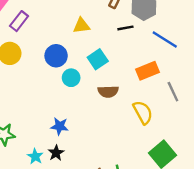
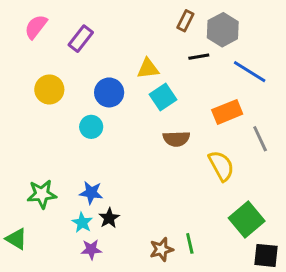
purple rectangle: (19, 21) -> (81, 39), moved
yellow triangle: (82, 26) -> (148, 69), moved
cyan circle: (71, 78) -> (91, 127), moved
blue star: (60, 126) -> (91, 193), moved

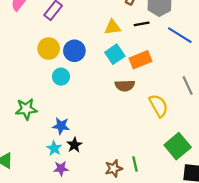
yellow triangle: (148, 69) -> (113, 27), moved
yellow circle: (49, 89) -> (49, 49), moved
orange rectangle: (227, 112) -> (141, 60), moved
green star: (42, 194) -> (26, 109), moved

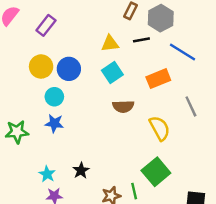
orange rectangle: (141, 60) -> (158, 79), moved
blue star: (61, 126) -> (54, 123), moved
black star: (74, 145) -> (81, 170), moved
green square: (178, 146) -> (156, 172), moved

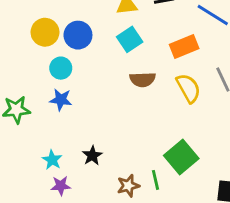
yellow semicircle: (160, 128) -> (188, 88), moved

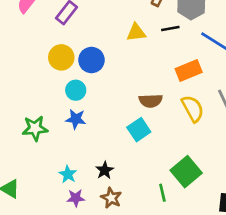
cyan square: (130, 39) -> (139, 130), moved
brown star: (128, 186) -> (111, 198), moved, turned -30

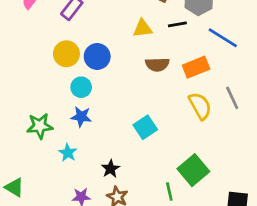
brown semicircle: (151, 101) -> (157, 64), moved
cyan star: (68, 174) -> (68, 153), moved

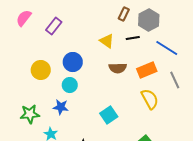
yellow triangle: (143, 28) -> (107, 41), turned 42
yellow circle: (66, 54) -> (41, 70), moved
cyan circle: (81, 87) -> (70, 85), moved
gray line: (232, 98) -> (175, 80), moved

